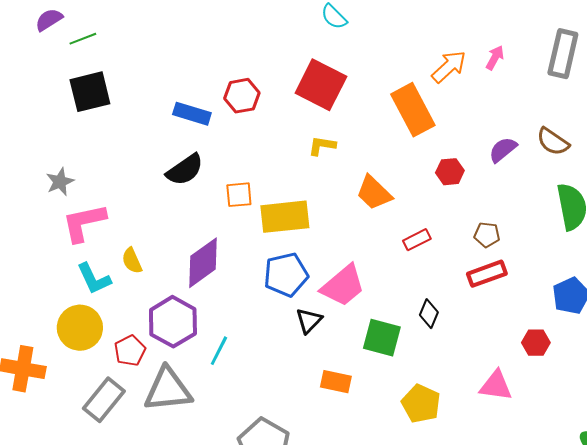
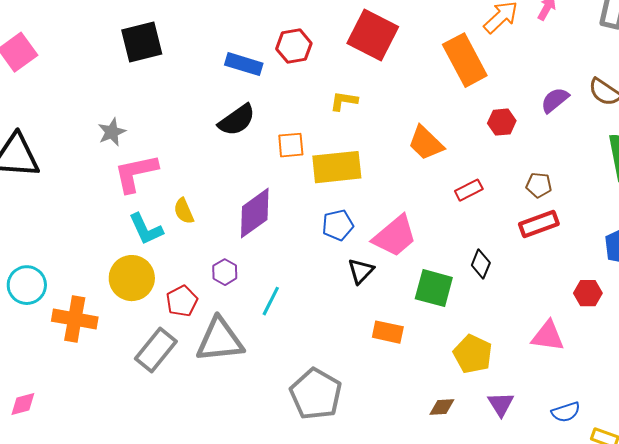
yellow L-shape: (322, 146) -> (344, 101), moved
blue pentagon: (286, 275) -> (338, 225), size x0.7
purple hexagon: (173, 322) -> (225, 272), size x0.5

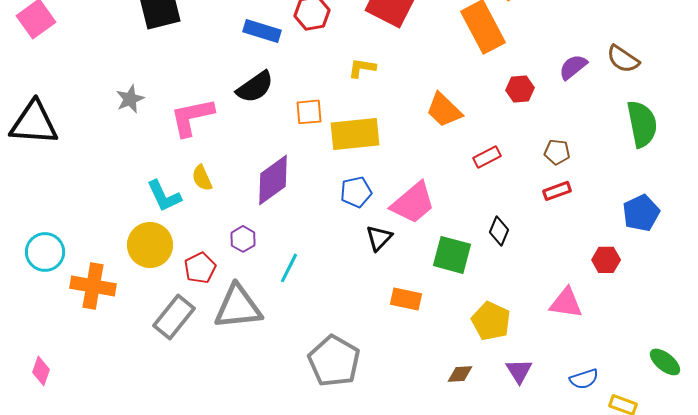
pink L-shape: (136, 173) -> (192, 117), moved
red rectangle: (539, 224) -> (557, 191), size x0.7
pink diamond: (23, 404) -> (41, 371), turned -56

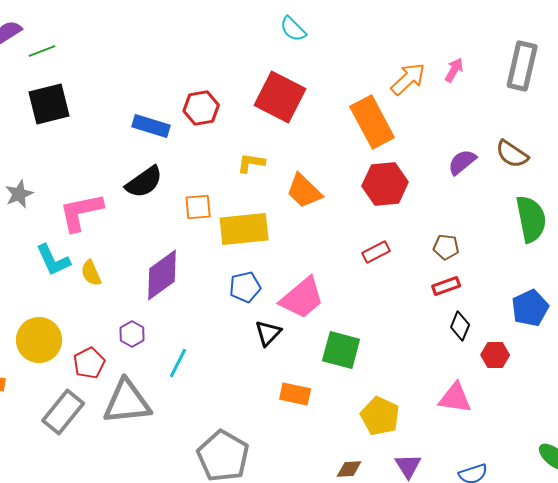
red hexagon: (520, 89) -> (385, 184), moved, size x1.6
orange trapezoid: (444, 110) -> (304, 191), moved
cyan L-shape: (164, 196) -> (53, 260), moved
black diamond: (499, 231) -> (460, 326), moved

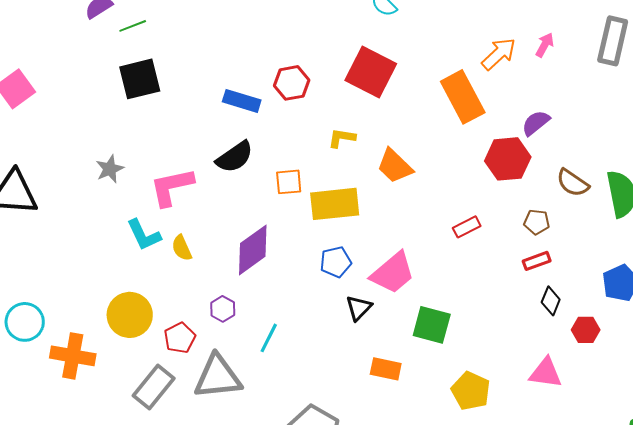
brown semicircle: (512, 154) -> (573, 183), moved
purple semicircle: (462, 162) -> (536, 123), moved
red hexagon: (385, 184) -> (508, 159), moved

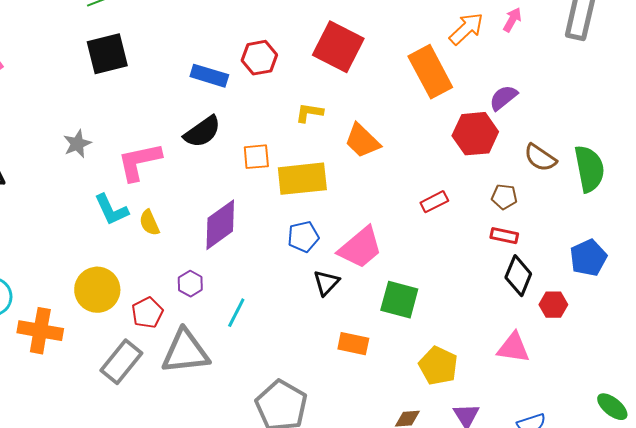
red rectangle: (537, 261) -> (504, 236), turned 32
black diamond: (551, 301) -> (518, 276), size x1.4

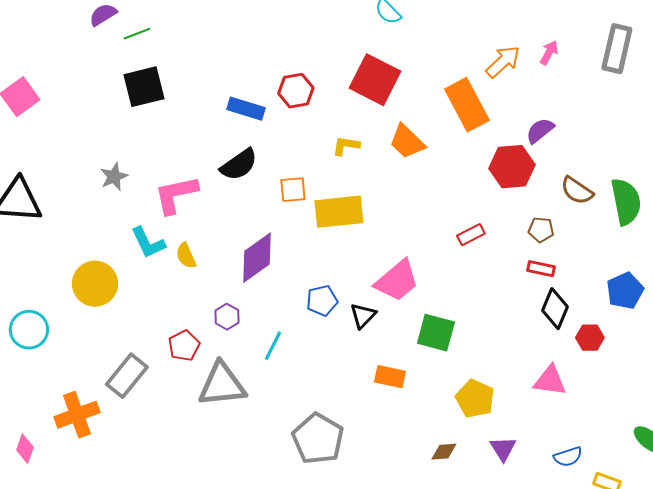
orange trapezoid: (362, 141) -> (407, 142), moved
blue pentagon: (303, 237) -> (322, 301), moved
yellow circle: (97, 290) -> (95, 284), moved
orange cross: (40, 331) -> (77, 415), moved, turned -30
gray rectangle: (121, 362) -> (127, 376), moved

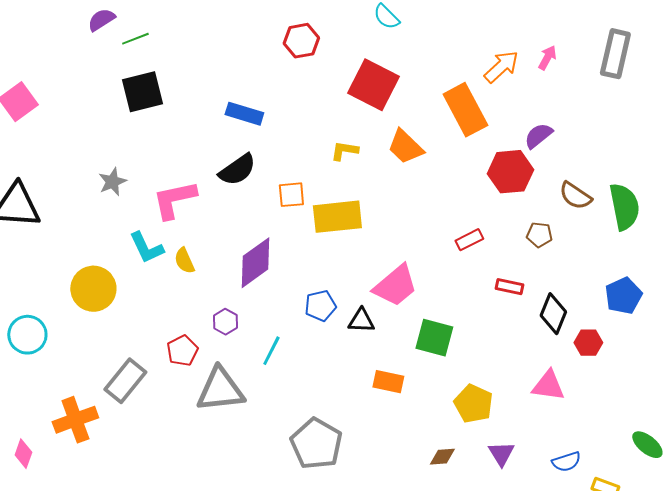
red hexagon: (296, 91) -> (301, 41), moved
red rectangle: (541, 269) -> (509, 287), moved
black triangle: (363, 316) -> (361, 321), turned 48

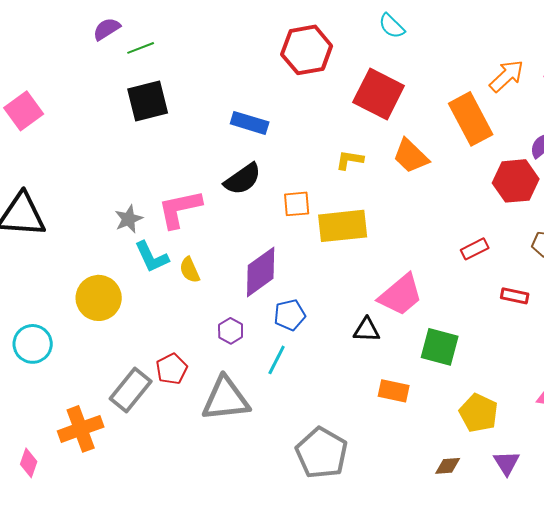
red hexagon: (301, 41) -> (307, 50), size x1.4
gray star: (112, 182) -> (129, 219), moved
blue pentagon: (320, 306) -> (290, 315), moved
red pentagon: (182, 351) -> (172, 369), moved

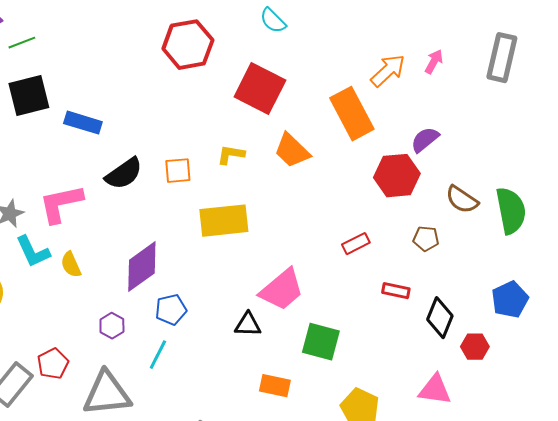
blue rectangle: (250, 123) -> (83, 123), moved
orange square: (297, 204) -> (178, 171), moved

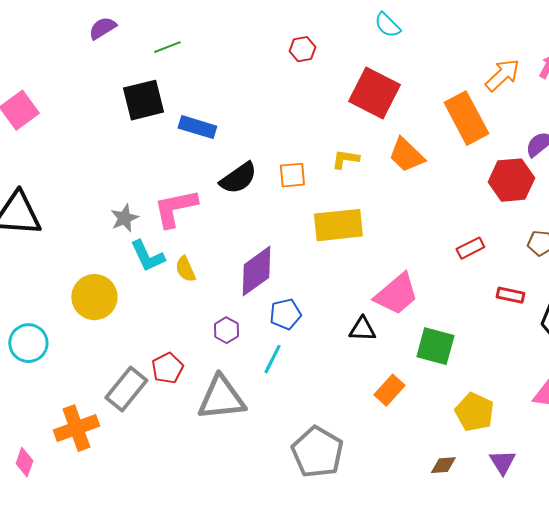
green line: (22, 43) -> (167, 47), moved
red hexagon: (188, 45) -> (302, 49), size x0.5
orange rectangle: (275, 386) -> (389, 390), turned -60

